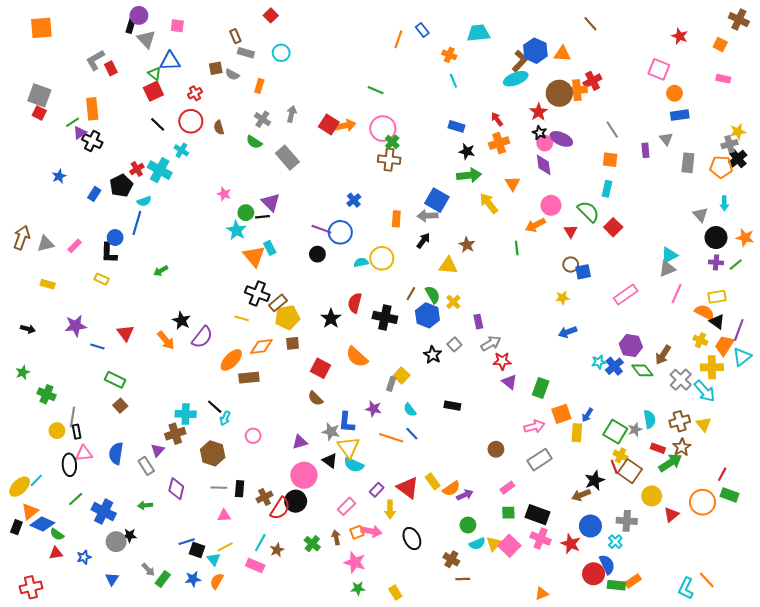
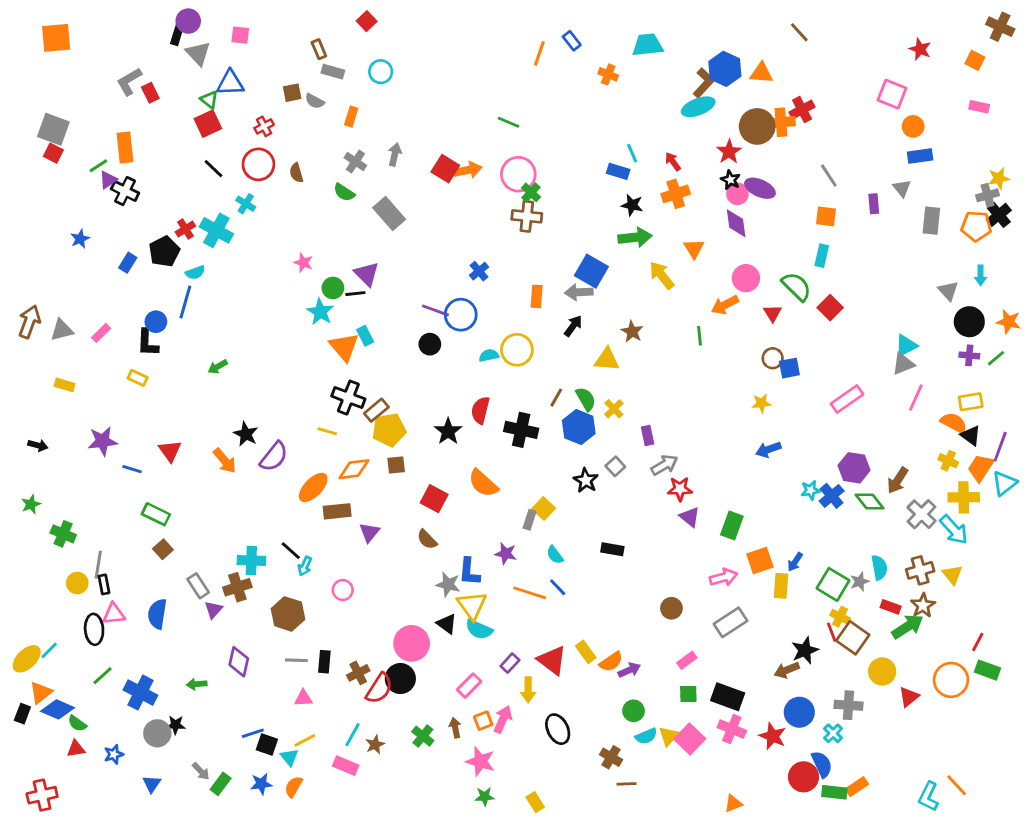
cyan line: (453, 81) -> (632, 153), moved
purple triangle: (300, 442) -> (369, 532), moved, turned -35
gray rectangle: (146, 466) -> (198, 586), moved
pink arrow: (371, 531) -> (503, 719), turned -78

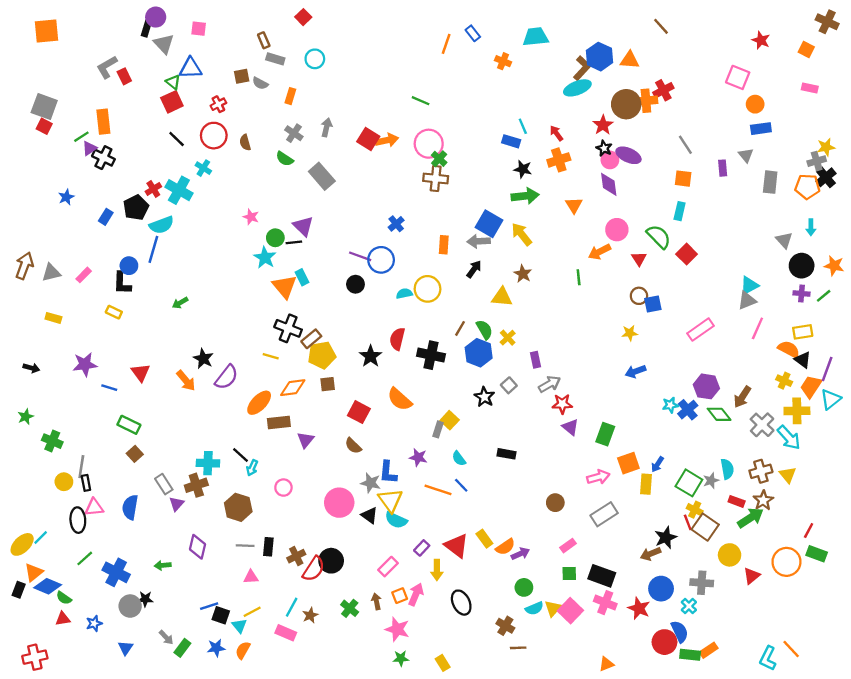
cyan semicircle: (195, 273) -> (161, 225), size x1.5
yellow arrow: (662, 275) -> (522, 234), moved
pink circle: (412, 643) -> (339, 503), moved

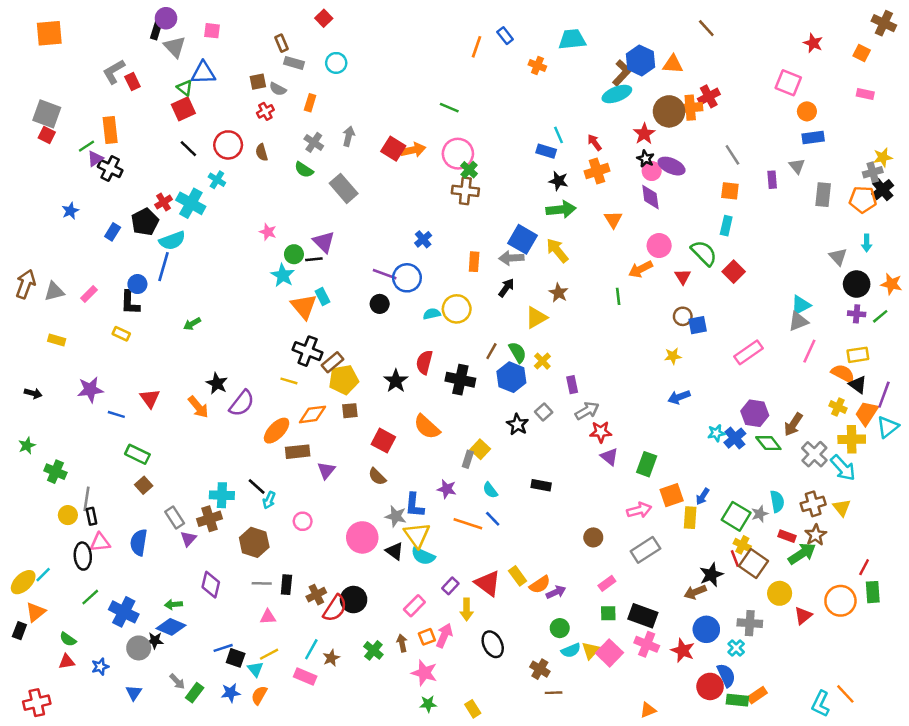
red cross: (218, 104) -> (265, 111), moved
yellow triangle: (502, 297) -> (536, 318), turned -35
green rectangle: (817, 554) -> (873, 592), turned 66
blue diamond: (48, 586) -> (171, 627), moved

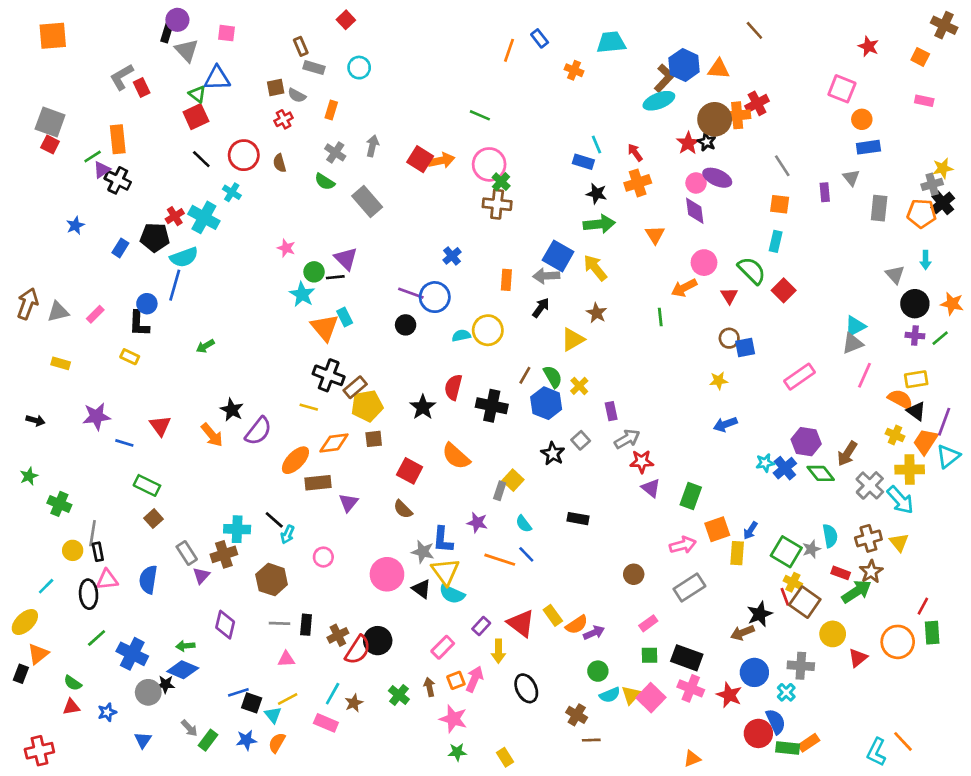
black star: (645, 159) -> (707, 142), moved
black pentagon: (145, 222) -> (155, 237), turned 30
cyan line: (43, 575) -> (46, 586), moved

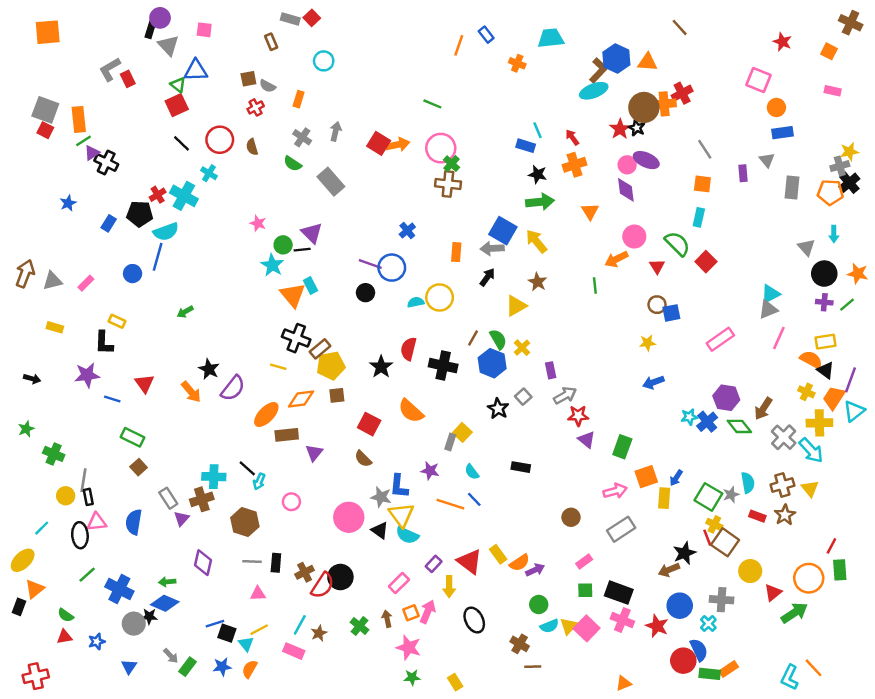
gray rectangle: (314, 68) -> (290, 19), moved
orange rectangle: (118, 139) -> (79, 119), moved
black L-shape: (139, 324) -> (104, 343), moved
green arrow: (857, 592) -> (794, 613), moved

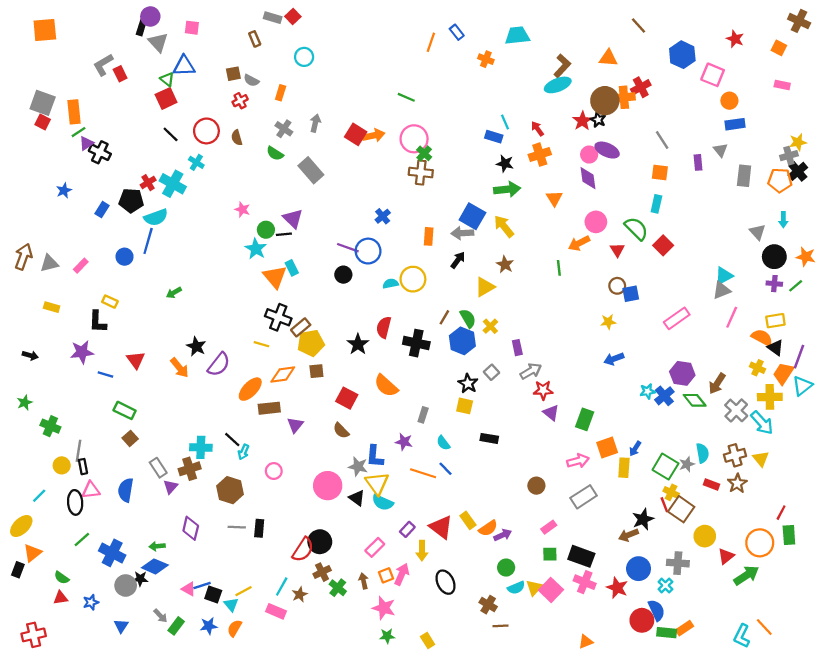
blue hexagon: (616, 59) -> (682, 55), moved
yellow square: (462, 432) -> (465, 406), moved, turned -30
brown cross: (305, 572) -> (322, 572), moved
pink triangle: (258, 594) -> (188, 589), moved, turned 32

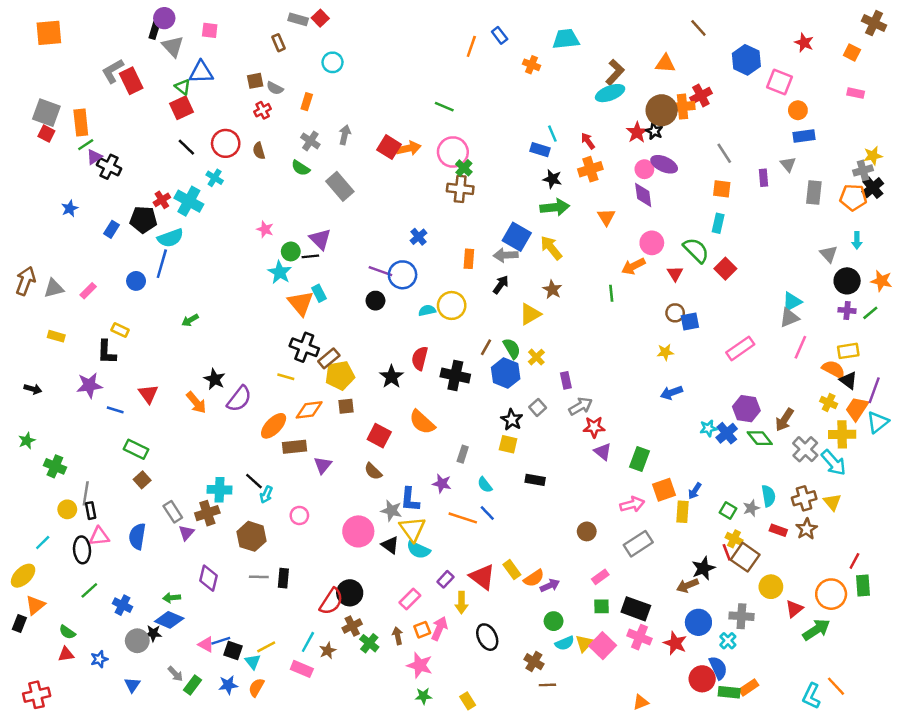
red rectangle: (120, 74) -> (131, 81), size x1.5
green square: (665, 467) -> (728, 511), size x0.6
blue cross: (112, 553) -> (123, 605), size x0.7

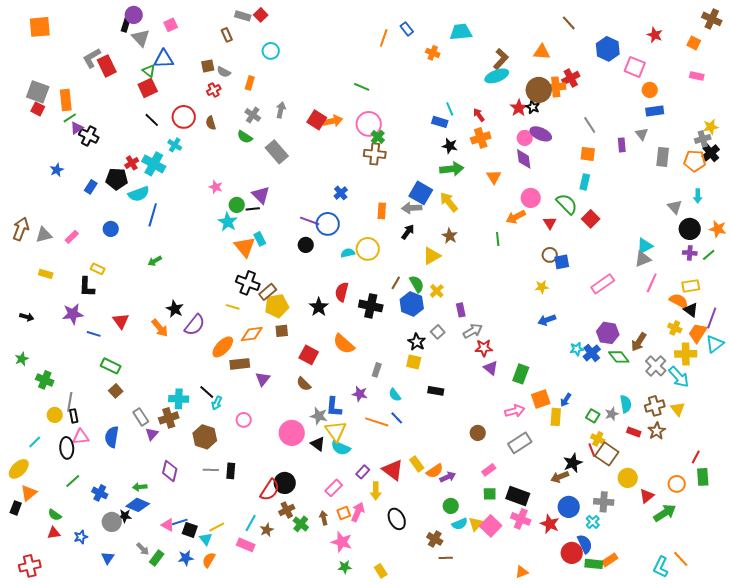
pink square: (210, 30) -> (171, 25), turned -32
blue line: (162, 264) -> (153, 215), moved
orange circle: (831, 594) -> (677, 484), size x0.7

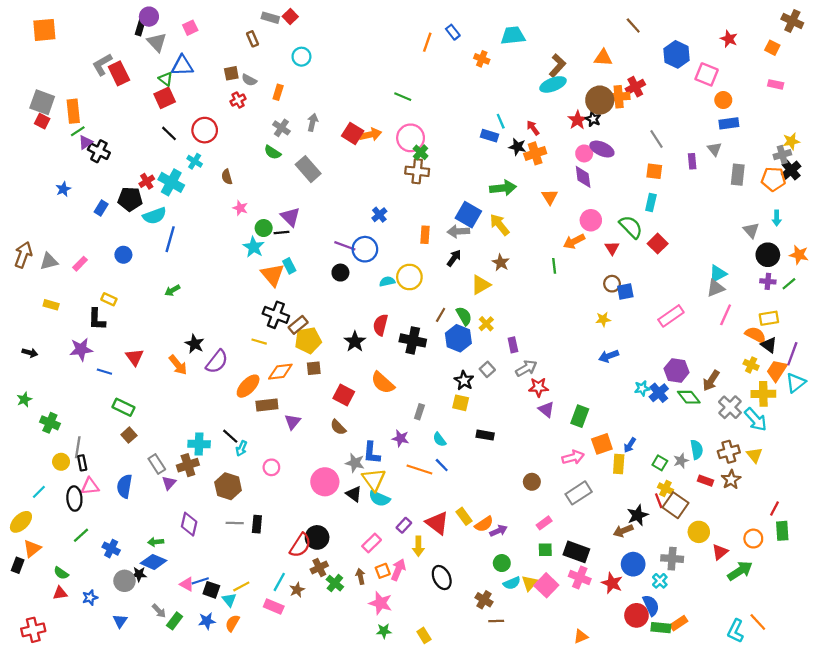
brown semicircle: (211, 123) -> (227, 177), moved
black star: (450, 146) -> (517, 147), moved

